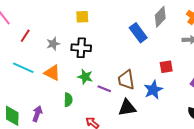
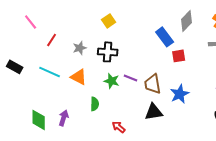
yellow square: (82, 17) -> (109, 21), turned -32
red square: (166, 67) -> (179, 56), moved
purple line: (104, 89) -> (131, 78), moved

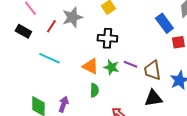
gray star: (80, 48) -> (72, 17), moved, size x1.5
black rectangle: (15, 67) -> (23, 31), moved
orange triangle: (79, 77) -> (90, 66), moved

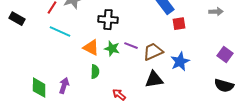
black rectangle: (23, 31) -> (17, 19), moved
cyan line: (49, 58) -> (60, 32), moved
brown trapezoid: (152, 70) -> (153, 52), turned 75

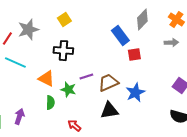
purple line: (131, 46) -> (86, 77), turned -40
green star: (112, 49) -> (68, 90), moved

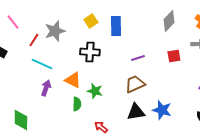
blue rectangle: (120, 36) -> (116, 26), moved, turned 36
red square: (134, 55) -> (174, 56), moved
purple line: (86, 77) -> (138, 58), moved
blue star: (135, 93) -> (162, 110), moved, turned -30
purple arrow: (19, 117) -> (46, 88), moved

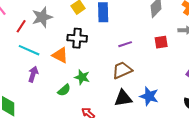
orange triangle: (73, 80) -> (60, 55), moved
green semicircle: (77, 104) -> (64, 90), turned 48

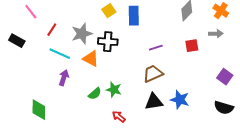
gray star: (42, 17) -> (82, 34), moved
green star: (82, 77) -> (114, 90), moved

